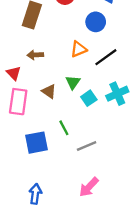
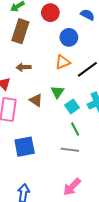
blue circle: (96, 22) -> (69, 37), moved
green line: (64, 128) -> (75, 129), moved
gray line: (87, 146) -> (70, 150), turned 30

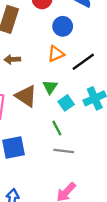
brown triangle: (36, 100) -> (26, 96), size x1.5
green line: (75, 129) -> (57, 128), moved

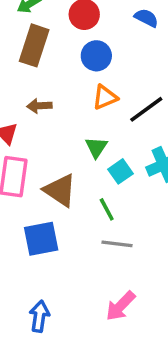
blue circle: (63, 26) -> (96, 56), moved
brown triangle: (26, 96) -> (60, 190), moved

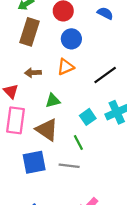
orange triangle: (105, 97) -> (66, 67), moved
green triangle: (96, 147) -> (53, 101), moved, turned 42
gray line: (117, 244) -> (69, 166), moved

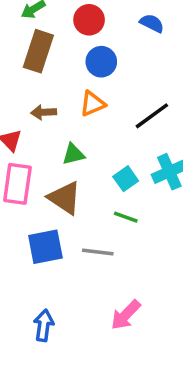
green line: (78, 143) -> (126, 217), moved, turned -42

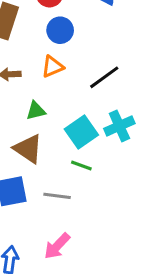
cyan square: (126, 179) -> (81, 132), size x1.5
pink arrow: (126, 315) -> (57, 246), moved

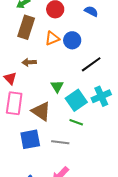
blue circle: (60, 30) -> (72, 40), moved
orange triangle: (53, 67) -> (52, 38), moved
green triangle: (36, 111) -> (57, 86), moved, turned -48

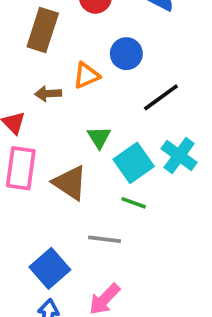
orange triangle: (52, 38) -> (86, 75), moved
cyan cross: (101, 96) -> (179, 156), turned -30
blue square: (30, 139) -> (50, 268), moved, turned -30

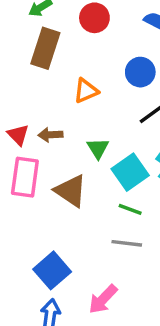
blue circle: (126, 54) -> (140, 72), moved
brown arrow: (48, 94) -> (50, 135), moved
gray line: (105, 239) -> (127, 243), moved

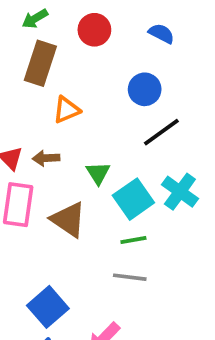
orange triangle: (86, 91) -> (66, 110), moved
green line: (130, 209) -> (133, 240), turned -30

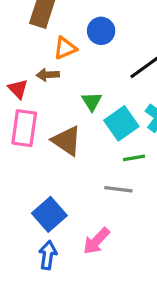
blue circle: (145, 89) -> (101, 31), moved
brown arrow: (46, 158) -> (48, 75), moved
green line: (133, 240) -> (134, 158), moved

